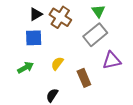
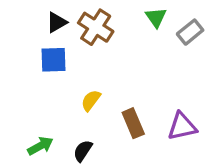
gray rectangle: (95, 35) -> (190, 32), moved, size x0.7
purple triangle: (112, 60) -> (182, 126), moved
green arrow: (25, 68) -> (40, 146), moved

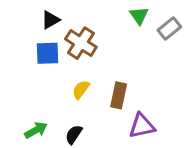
brown cross: (96, 27) -> (81, 43), moved
brown rectangle: (133, 123) -> (119, 95), moved, turned 35
purple triangle: (182, 126) -> (142, 126), moved

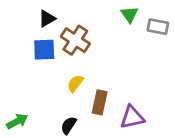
gray rectangle: (169, 29) -> (158, 27), turned 50
brown rectangle: (119, 95) -> (100, 102), moved
green arrow: (36, 130) -> (17, 121), moved

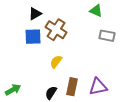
green triangle: (129, 14) -> (96, 11), turned -32
gray rectangle: (158, 27) -> (107, 36), moved
brown rectangle: (100, 102) -> (72, 87), moved

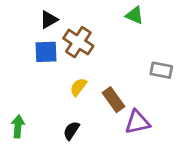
gray rectangle: (107, 36) -> (161, 70), moved
brown rectangle: (72, 87) -> (113, 100), moved, turned -48
green arrow: (13, 90) -> (18, 126), turned -56

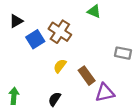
green triangle: (135, 15) -> (94, 11), moved
black triangle: (49, 20) -> (16, 21), moved
blue square: (46, 52) -> (35, 39), turned -30

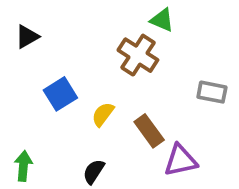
brown cross: (60, 32) -> (138, 55), moved
blue square: (35, 39) -> (60, 94), moved

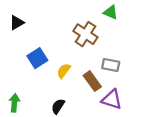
green triangle: (162, 20) -> (111, 12), moved
gray rectangle: (212, 92) -> (111, 65), moved
purple triangle: (180, 160) -> (112, 99), turned 30

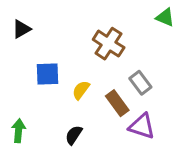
green triangle: (111, 12) -> (165, 17), moved
blue square: (37, 58) -> (48, 74), turned 30
gray rectangle: (111, 65) -> (140, 83), turned 42

